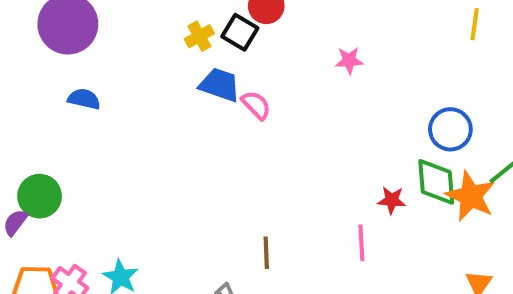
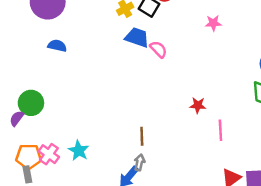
red star: (392, 200) -> (198, 105), moved
brown line: (266, 253) -> (142, 136), moved

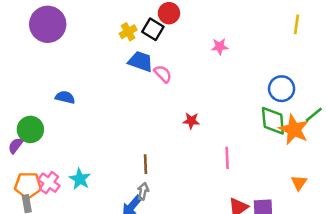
blue semicircle: (57, 46) -> (65, 97), moved
red star: (198, 105) -> (191, 121), moved

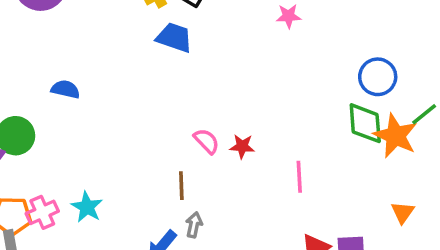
pink semicircle: (163, 74) -> (206, 141), moved
red star: (191, 121) -> (242, 146), moved
pink cross: (49, 183) -> (42, 212), turned 30
gray arrow: (143, 191) -> (194, 225), moved

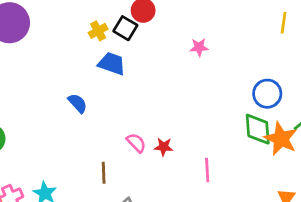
blue semicircle: (65, 89) -> (78, 103), moved, turned 35
brown line: (181, 186) -> (104, 173), moved

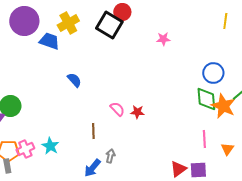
black square: (125, 28) -> (109, 25), size x1.5
yellow cross: (98, 31) -> (68, 23), moved, size x1.5
blue trapezoid: (112, 64) -> (49, 41), moved
pink line: (207, 170) -> (204, 139), moved

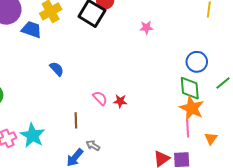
orange star: (223, 106) -> (192, 108), moved
cyan star: (50, 146) -> (32, 135), size x1.4
gray arrow: (110, 156) -> (93, 145), turned -72

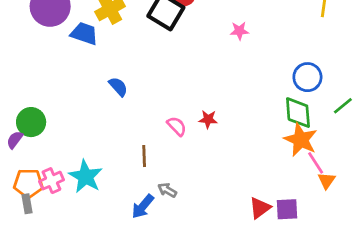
red star: (120, 101) -> (208, 119), moved
pink line: (188, 128) -> (316, 163), moved, turned -30

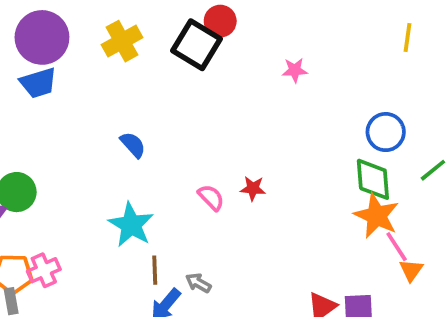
blue trapezoid: (84, 34) -> (38, 83), moved, turned 144
brown line: (144, 156) -> (155, 270), moved
cyan star: (86, 177) -> (131, 225), moved

